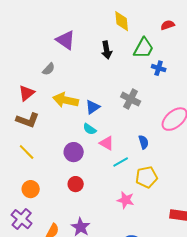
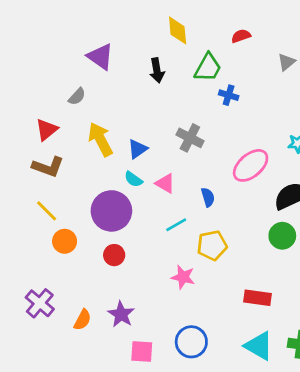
yellow arrow: (66, 100) -> (100, 139), turned 50
pink triangle: (107, 143) -> (165, 183), moved
purple circle: (74, 152) -> (111, 211), size x1.5
orange circle: (31, 189) -> (65, 241), moved

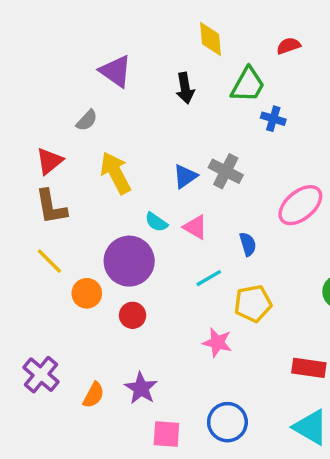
blue triangle: (138, 149) -> (185, 176), moved
brown L-shape: (48, 167) -> (51, 207), turned 60
orange circle: (65, 241) -> (87, 293), moved

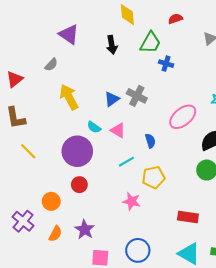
red triangle: (49, 161) -> (15, 79), moved
brown L-shape: (51, 207) -> (16, 118), moved
orange circle: (87, 293) -> (51, 201), moved

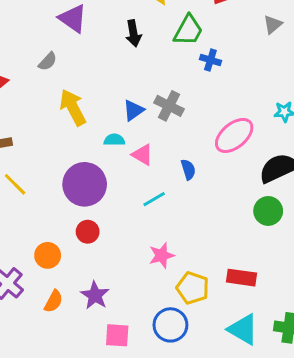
cyan semicircle: (94, 127) -> (114, 140), moved, turned 144
yellow pentagon: (153, 177) -> (193, 288), moved, turned 30
pink star: (132, 201) -> (162, 255), turned -30

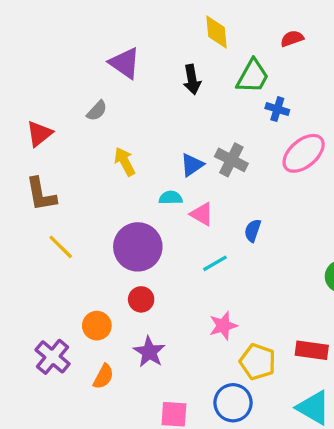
yellow arrow: (73, 107) -> (125, 162), size x0.7
pink ellipse: (234, 135) -> (304, 153), moved
blue semicircle: (188, 170) -> (253, 230), turned -144
purple star: (95, 295) -> (149, 352), moved

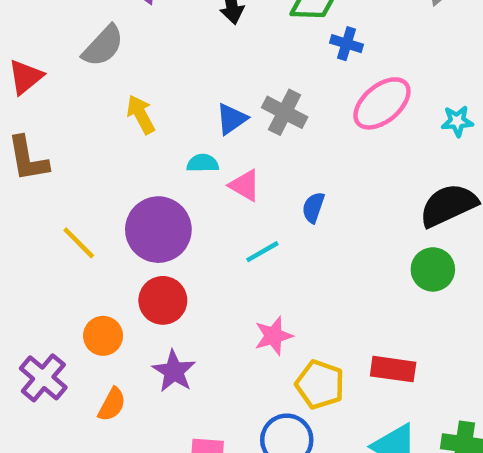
gray semicircle: (97, 111) -> (103, 46), size x1.5
yellow line: (61, 247) -> (79, 243), moved
red circle: (141, 299) -> (163, 300), size x1.4

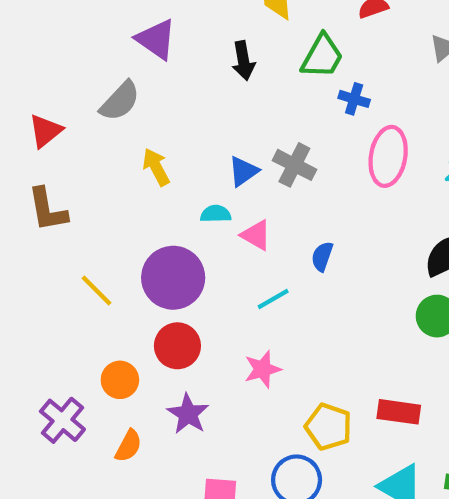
pink ellipse: (382, 103) -> (388, 156), turned -40
pink star: (273, 336) -> (263, 369), moved

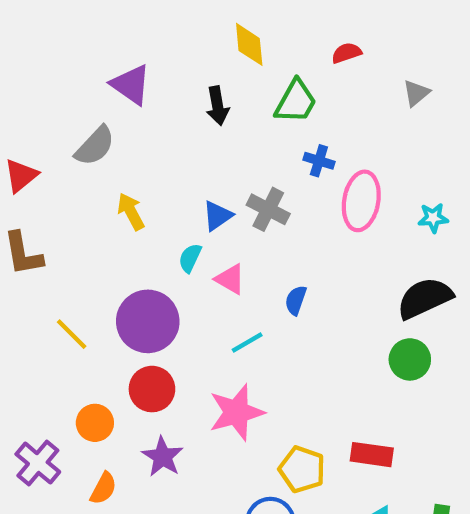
blue cross: (354, 99) -> (319, 161), moved
cyan semicircle: (216, 214) -> (190, 258), turned -64
pink star: (263, 369) -> (237, 412), size x1.5

